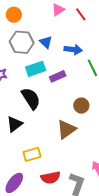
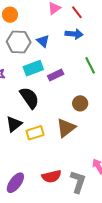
blue arrow: (73, 50) -> (74, 34), moved
yellow rectangle: (32, 154) -> (35, 133), moved

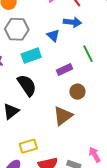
blue triangle: (43, 41) -> (53, 36), moved
purple rectangle: (56, 75) -> (65, 70), moved
yellow rectangle: (35, 133) -> (28, 146), moved

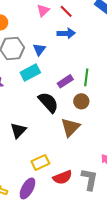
blue triangle: (53, 36) -> (39, 49), moved, turned 32
green line: (88, 54) -> (86, 77), moved, turned 42
black semicircle: (27, 85) -> (48, 102), moved

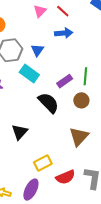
cyan rectangle: (30, 72) -> (29, 73), turned 66
brown triangle: (70, 127) -> (79, 137), moved

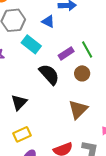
blue triangle: (37, 50) -> (48, 21), moved, turned -40
green line: (85, 76) -> (87, 49), turned -36
yellow rectangle: (43, 163) -> (22, 134), moved

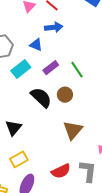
cyan rectangle: (31, 44) -> (21, 69), turned -72
purple rectangle: (66, 53) -> (51, 68), moved
brown circle: (82, 73) -> (65, 95), moved

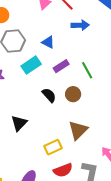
blue arrow: (54, 27) -> (80, 25), moved
black semicircle: (41, 97) -> (49, 95), size x0.7
yellow rectangle: (19, 159) -> (53, 147), moved

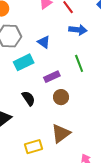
purple rectangle: (61, 66) -> (52, 77), moved
green line: (87, 70) -> (79, 63), moved
black semicircle: (49, 95) -> (28, 98), moved

